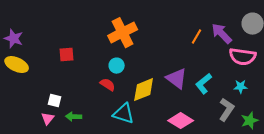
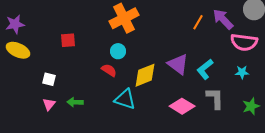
purple star: (14, 39) -> (15, 24), turned -30
white square: (55, 101) -> (49, 79), moved
gray L-shape: (227, 110) -> (215, 98), moved, turned -35

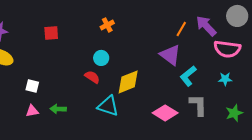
orange cross: (124, 18) -> (107, 25), size x0.5
red square: (68, 40) -> (51, 33), moved
purple triangle: (178, 64) -> (170, 55), moved
pink triangle: (49, 104) -> (32, 111), turned 40

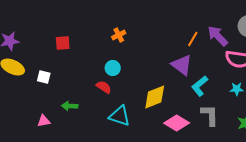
yellow diamond: (128, 82) -> (155, 97), moved
white square: (32, 86) -> (44, 77), moved
green arrow: (58, 109) -> (70, 106), moved

